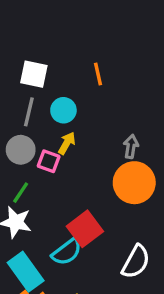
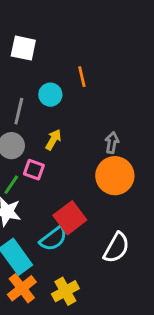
white square: (34, 74) -> (23, 48), moved
cyan circle: (63, 110) -> (50, 95), moved
pink square: (49, 161) -> (34, 170), moved

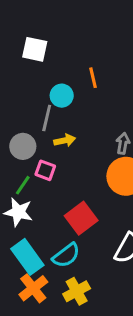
gray line: (19, 111) -> (47, 118), moved
yellow arrow: (53, 140) -> (65, 140), turned 48
cyan semicircle: (53, 239) -> (66, 255), moved

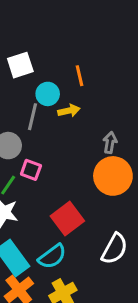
white square: (35, 49) -> (20, 65), moved, turned -30
yellow arrow: (65, 140) -> (69, 111), moved

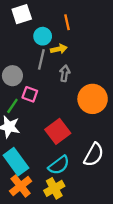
gray line: (32, 117) -> (41, 59), moved
gray arrow: (110, 143) -> (65, 73), moved
cyan semicircle: (52, 256) -> (59, 165), moved

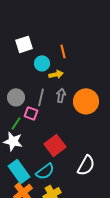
gray line: (41, 59) -> (41, 97), moved
orange circle: (93, 99) -> (86, 101), moved
cyan semicircle: (59, 165) -> (45, 171), moved

